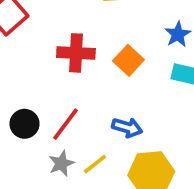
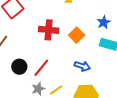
blue arrow: (127, 127) -> (82, 66), moved

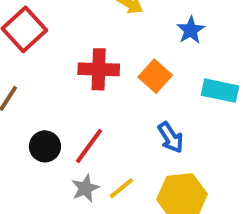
blue star: (104, 22) -> (191, 30), moved
blue arrow: (82, 66) -> (171, 137), turned 42

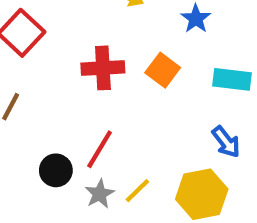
blue arrow: (171, 137) -> (226, 142), moved
black circle: (45, 146) -> (56, 170), moved

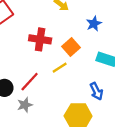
yellow line: (137, 191) -> (60, 68), moved

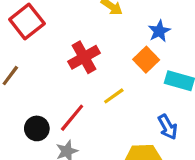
red cross: (40, 39) -> (84, 57), turned -35
orange square: (71, 47) -> (146, 60), moved

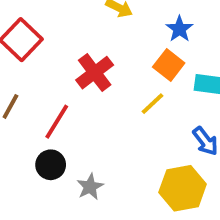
yellow line: (114, 96) -> (152, 104), moved
red line: (72, 118) -> (57, 122), moved

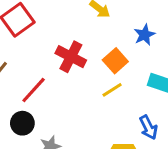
orange square: (169, 65) -> (115, 61), moved
red cross: (95, 73) -> (71, 57), turned -36

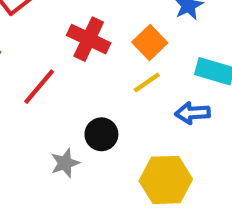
black circle: (22, 123) -> (101, 134), moved
blue arrow: (148, 127) -> (193, 113), moved, turned 115

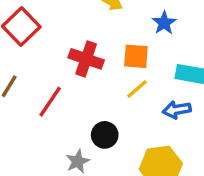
orange square: (150, 42) -> (136, 56), turned -36

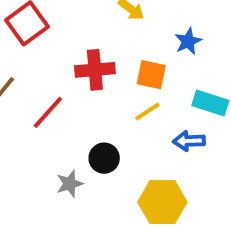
red cross: (86, 59) -> (95, 70), turned -32

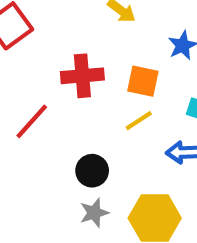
gray star: (70, 184) -> (94, 213), moved

